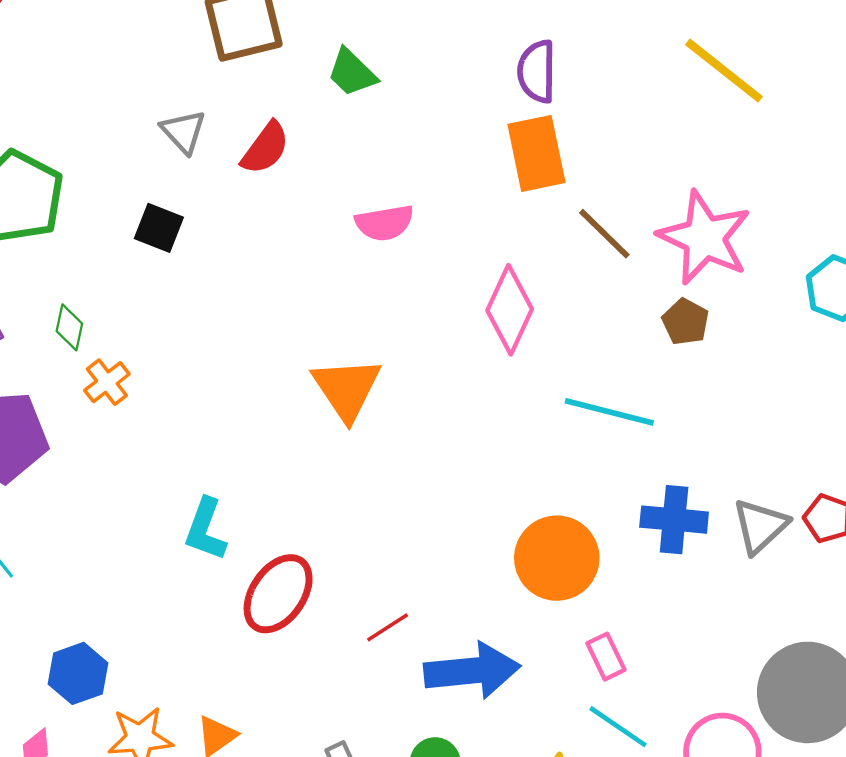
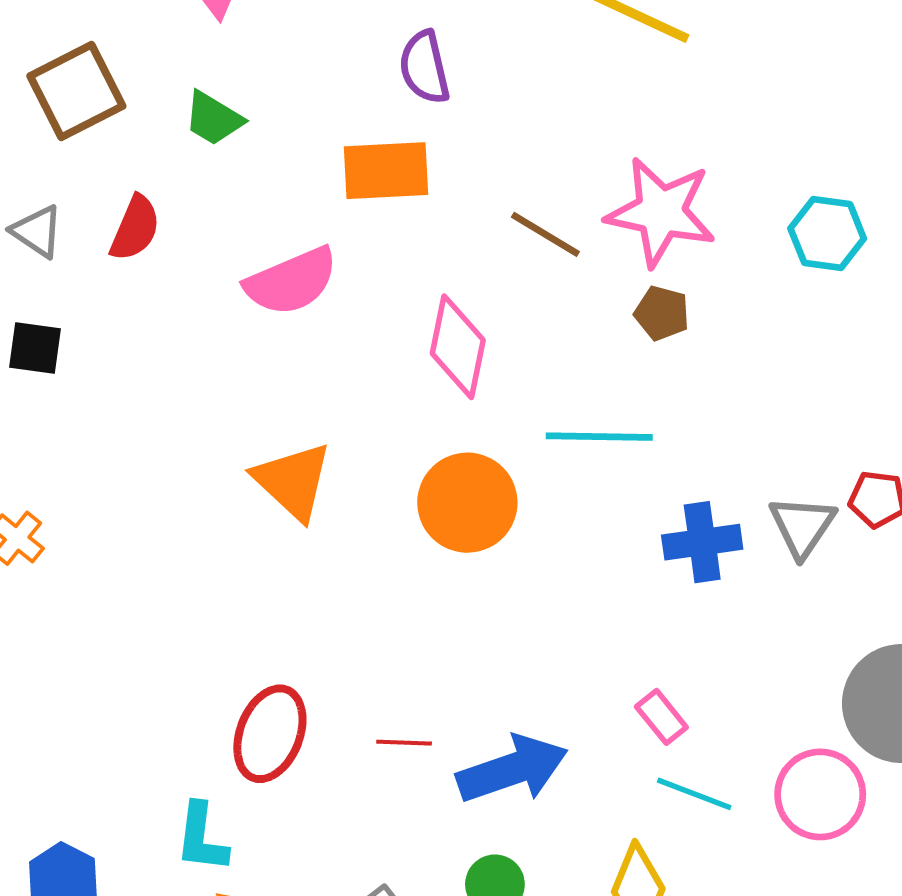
orange rectangle: (536, 153) -> (386, 171), moved, turned -68
pink semicircle: (384, 223) -> (291, 281), size x1.4
cyan L-shape: (206, 529) -> (202, 838), moved
orange circle: (557, 558) -> (467, 503), moved
red line: (388, 627) -> (404, 743), turned 48

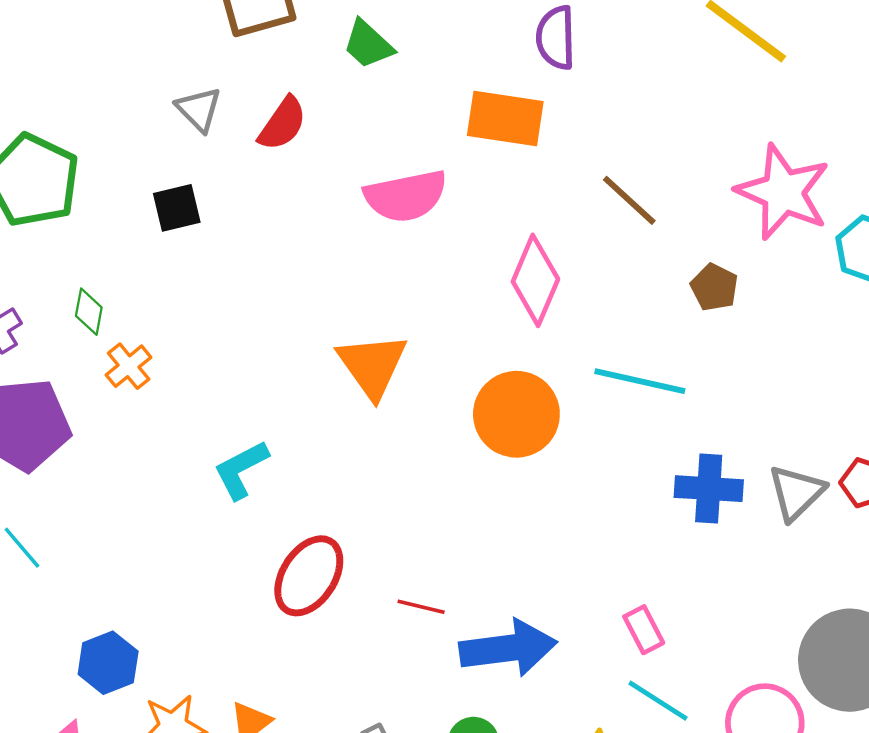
pink star: (661, 212) -> (783, 192), moved
black square: (35, 348) -> (177, 208), turned -33
cyan L-shape: (202, 838) -> (241, 470), moved, turned 44

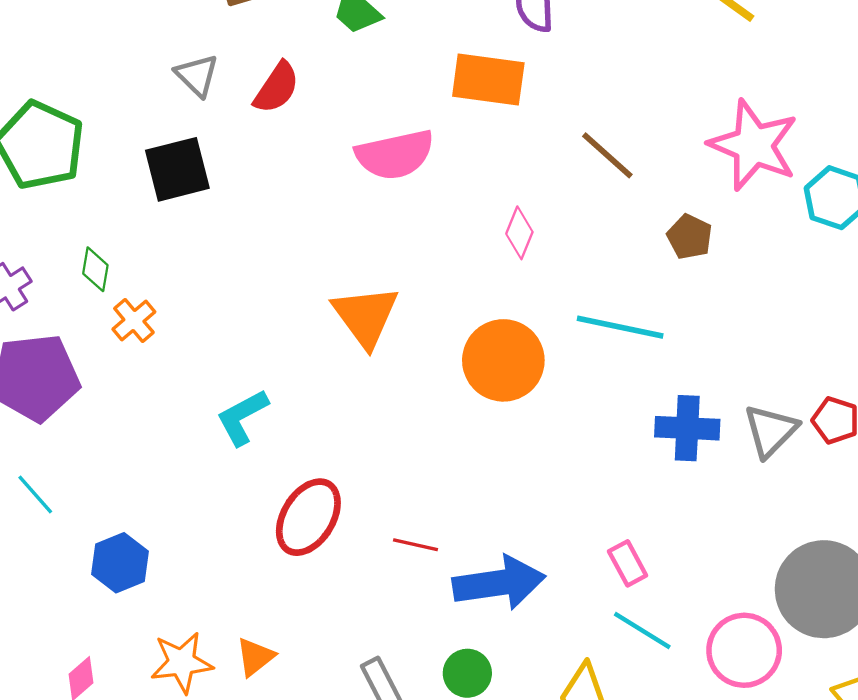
black square: (177, 208) -> (177, 169), size x1.4
pink diamond: (535, 280) -> (519, 233), size x0.6
blue hexagon: (108, 663) -> (120, 563), moved

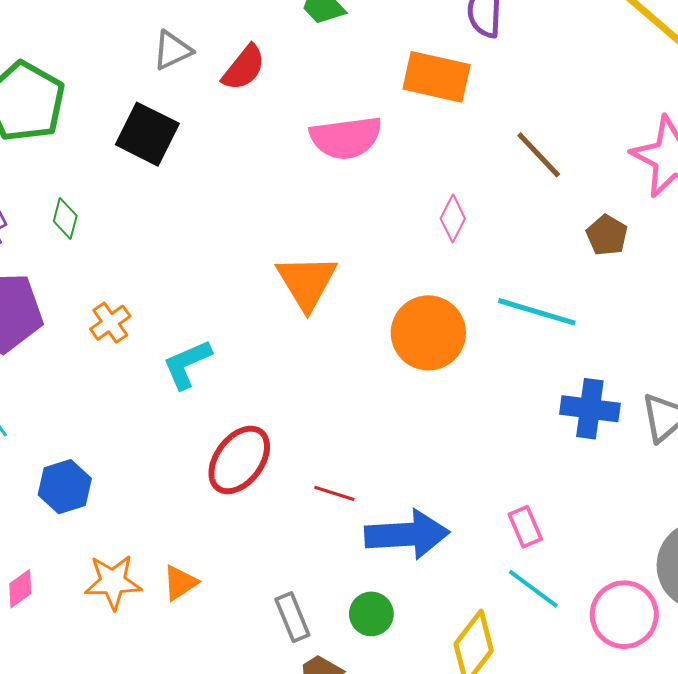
gray triangle: (197, 75) -> (172, 50), turned 45
black square: (177, 169) -> (147, 134), turned 36
orange cross: (134, 320) -> (110, 323), moved

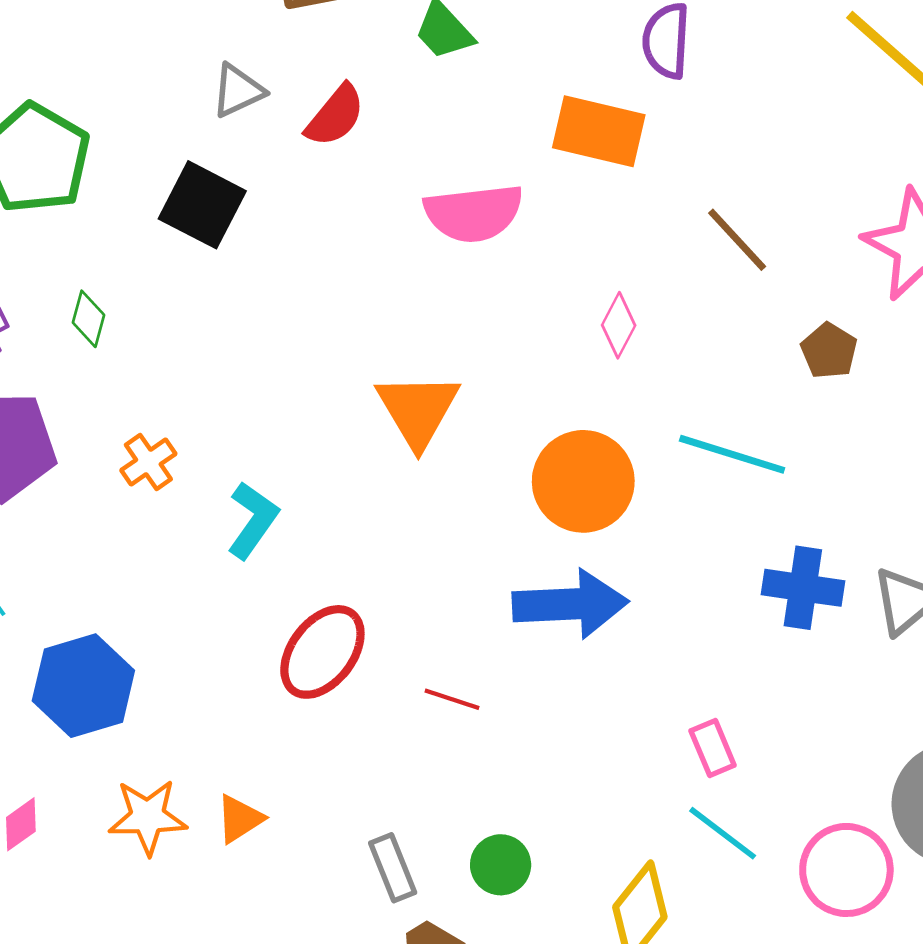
cyan L-shape: (187, 364) -> (253, 520), turned 148
blue hexagon: (65, 487) -> (83, 686), size x1.4
blue arrow: (407, 534) -> (570, 604), moved

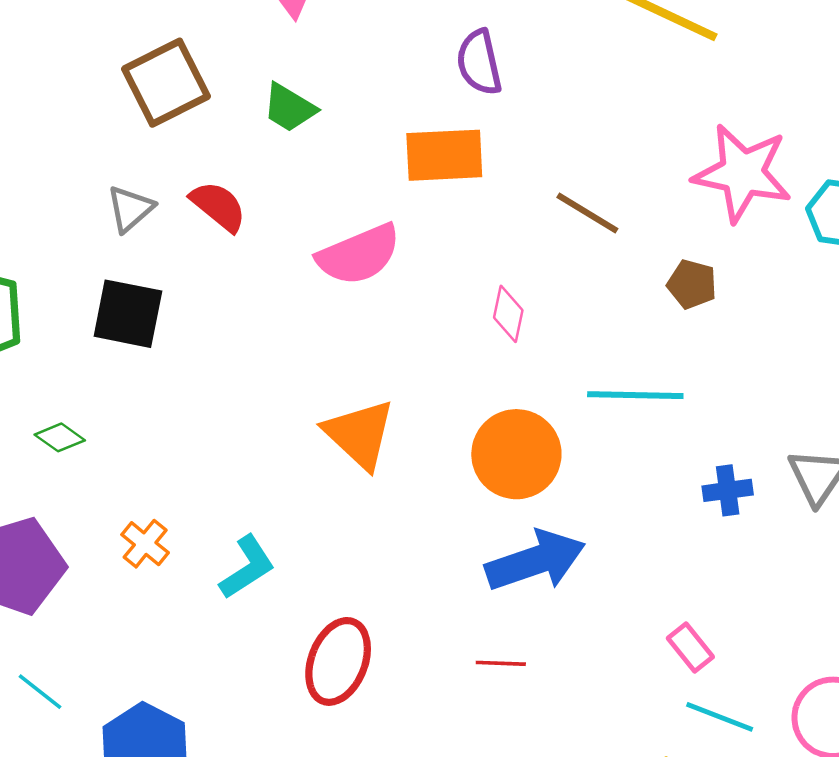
red semicircle: (335, 116) -> (218, 206), turned -74
green diamond: (88, 319) -> (60, 437), turned -54
cyan L-shape: (253, 520) -> (247, 567), turned 38
blue cross: (803, 588) -> (728, 490), size x0.7
red line: (452, 699) -> (501, 663), moved

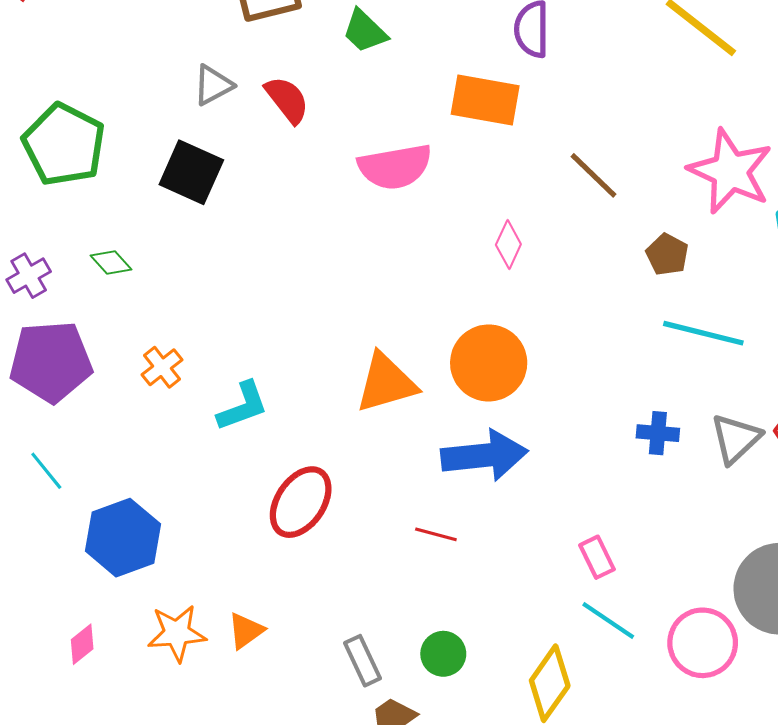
cyan line: (635, 395) -> (703, 333), moved
orange triangle: (360, 434) -> (386, 383), moved, turned 48

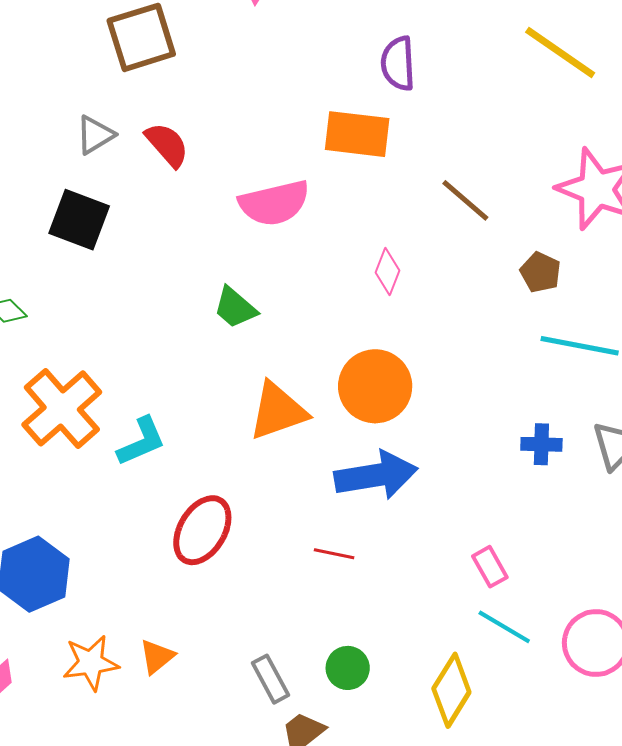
green trapezoid: (365, 31) -> (235, 308), moved
orange cross: (162, 367) -> (62, 408), size x2.0

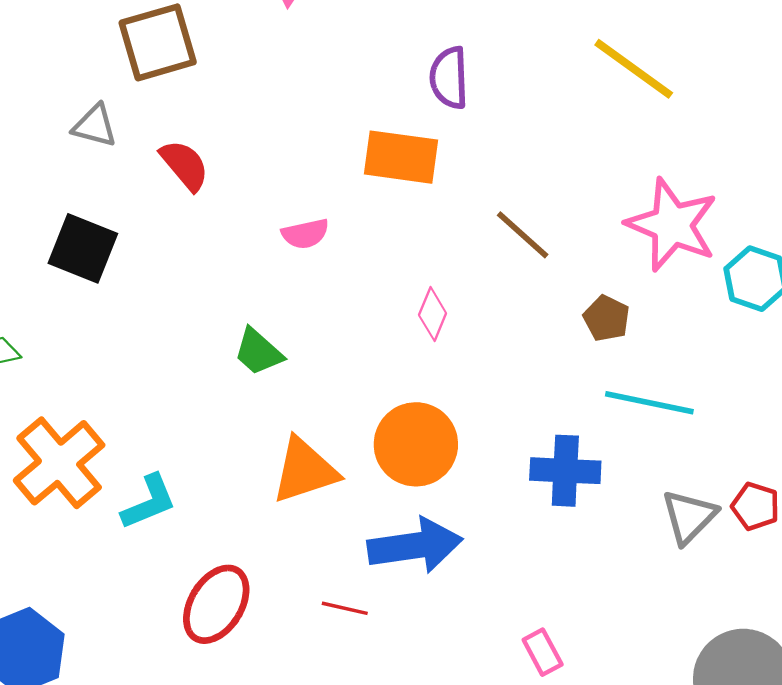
gray triangle: (95, 135) -> (95, 126), moved, turned 45
pink semicircle: (274, 203) -> (305, 234), size x0.6
blue cross: (541, 444) -> (565, 471), moved, size x1.5
red line: (334, 554) -> (345, 608), moved

